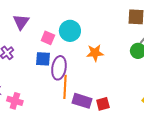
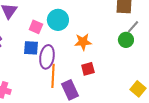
purple rectangle: (82, 101) -> (70, 90), turned 48
red square: (103, 104) -> (88, 69), moved

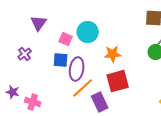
red square: (88, 69) -> (118, 81), size x1.6
orange line: (53, 76) -> (83, 88), turned 45

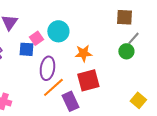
pink square: (66, 39) -> (36, 38), turned 32
blue square: (61, 60) -> (26, 49), moved

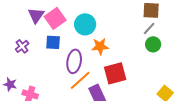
pink square: (36, 38) -> (55, 18), moved, size x1.5
gray line: (133, 38) -> (149, 28), moved
orange star: (83, 53) -> (100, 46), moved

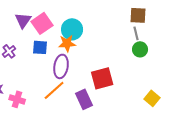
gray line: (149, 28) -> (136, 33), turned -56
orange star: (100, 46) -> (67, 43), moved
orange line: (80, 80) -> (54, 90), moved

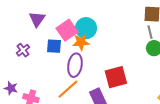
pink square: (42, 23) -> (67, 30), moved

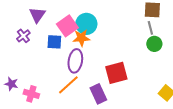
purple cross: (23, 50) -> (23, 36), moved

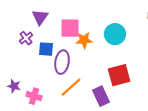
cyan circle: (86, 24) -> (115, 34), moved
pink square: (67, 26) -> (70, 28), turned 35
blue square: (54, 42) -> (46, 49), moved
purple ellipse: (75, 61) -> (62, 62), moved

